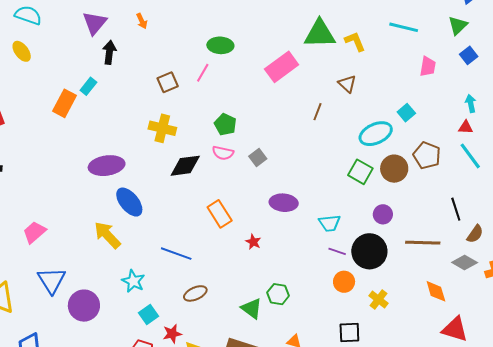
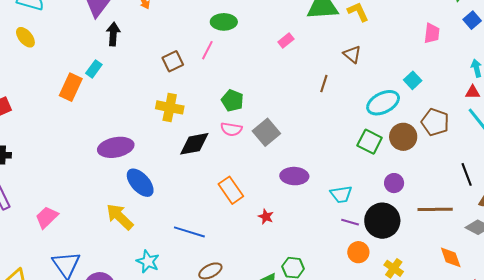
pink rectangle: (282, 67) -> (286, 41), size x0.5
gray square: (258, 158) -> (266, 132), size x1.5

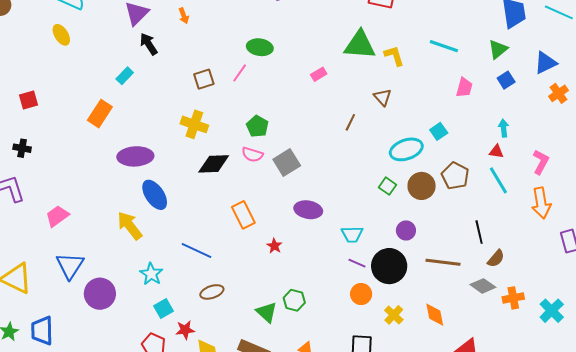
black arrow: (113, 34) -> (149, 44), turned -45
orange rectangle: (71, 87) -> (100, 114), moved
green square: (370, 142) -> (387, 186), size x0.7
orange diamond: (451, 257) -> (435, 315), moved

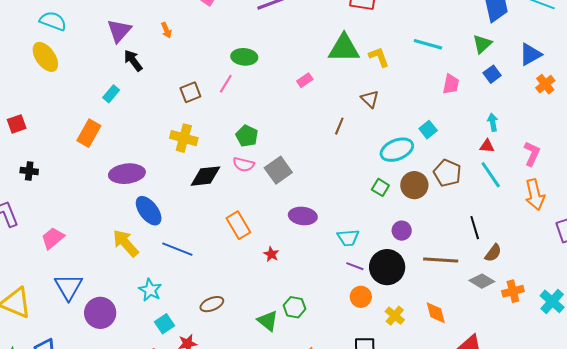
yellow ellipse: (61, 35) -> (45, 57), size x1.4
black cross: (22, 148) -> (29, 171), moved
blue line: (197, 250) -> (177, 249), moved

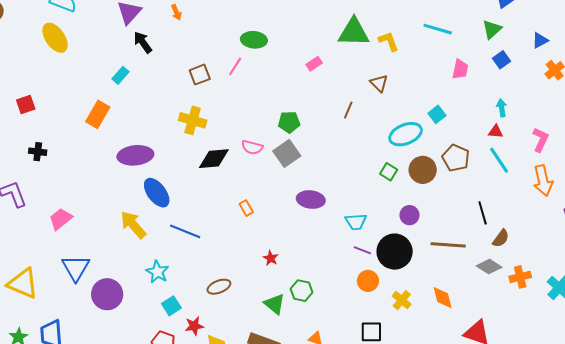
blue triangle: (530, 54) -> (540, 40), size x0.7
green pentagon: (247, 136) -> (289, 122), moved, turned -30
orange rectangle: (238, 225) -> (246, 208), size x0.6
red star: (271, 254) -> (271, 258), moved

